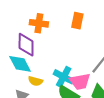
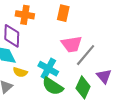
pink trapezoid: (80, 81) -> (72, 44), moved

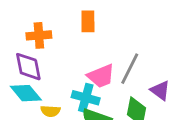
pink trapezoid: (72, 44) -> (101, 76), moved

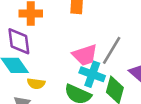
cyan cross: (86, 98) -> (92, 74), moved

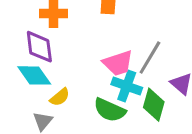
yellow semicircle: (36, 84) -> (60, 97), turned -48

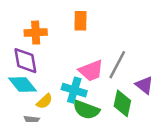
cyan cross: (127, 86) -> (74, 90), moved

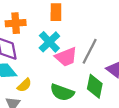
cyan cross: (74, 90) -> (49, 42), moved, turned 30

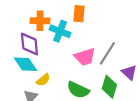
cyan cross: (49, 42) -> (60, 31), moved, turned -30

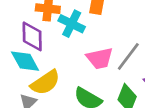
yellow semicircle: (43, 80) -> (45, 83), size x1.6

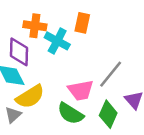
pink trapezoid: (100, 58) -> (81, 90), moved

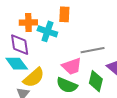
gray line: (111, 74) -> (93, 50), turned 50

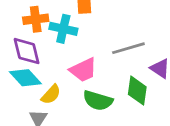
pink trapezoid: (72, 66) -> (83, 70), moved
yellow semicircle: (34, 78) -> (51, 94), size x0.7

